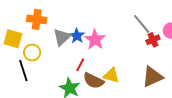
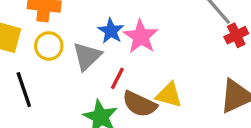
gray triangle: (62, 37) -> (87, 56), moved
yellow circle: (32, 53) -> (49, 46), moved

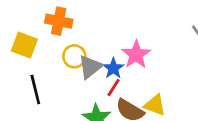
blue star: (111, 31) -> (113, 68), moved
yellow circle: (49, 46) -> (74, 56), moved

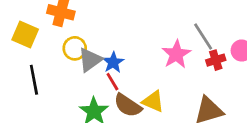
pink star: (136, 55) -> (176, 54), moved
red line: (114, 87) -> (112, 82), turned -66

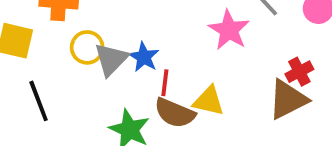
red cross: (216, 60) -> (299, 72), moved
red line: (112, 82) -> (165, 83), moved, turned 48

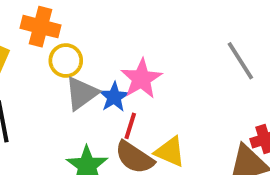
pink star: (229, 30) -> (141, 79), moved
yellow circle: (87, 47) -> (66, 60), moved

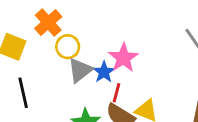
orange cross: (40, 27) -> (48, 23), turned 36

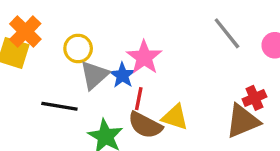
orange cross: (48, 23) -> (25, 32), moved
black line: (23, 93) -> (59, 106), moved, turned -64

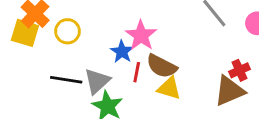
yellow circle: (78, 48) -> (68, 31), moved
gray triangle: (94, 75) -> (97, 81), moved
brown semicircle: (145, 125) -> (162, 66), moved

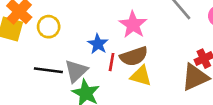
pink star: (141, 35) -> (133, 25), moved
brown semicircle: (162, 66) -> (134, 56), turned -44

